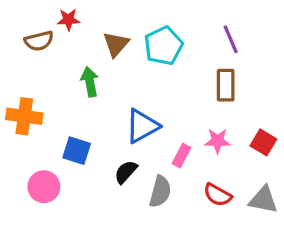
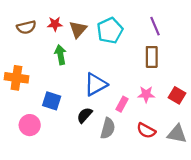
red star: (68, 20) -> (55, 24), moved

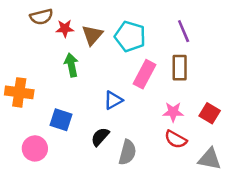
brown semicircle: (26, 27) -> (41, 17), moved
cyan pentagon: (110, 31) -> (130, 36), turned -30
blue triangle: (96, 84) -> (113, 100), size x0.7
pink rectangle: (122, 104) -> (144, 74), moved, size x1.5
red semicircle: (146, 131) -> (176, 139), moved

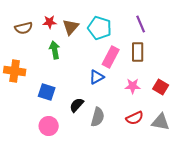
brown semicircle: (41, 17) -> (24, 28), moved
blue triangle: (113, 100) -> (97, 77), moved
red semicircle: (176, 139) -> (135, 118), moved, turned -54
pink circle: (35, 148) -> (49, 126), moved

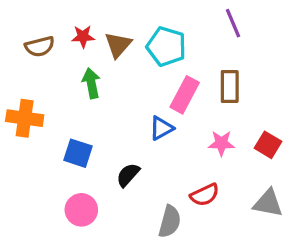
purple line: (141, 24) -> (233, 23), moved
gray semicircle: (98, 117) -> (170, 222), moved
red semicircle: (135, 118) -> (205, 195), moved

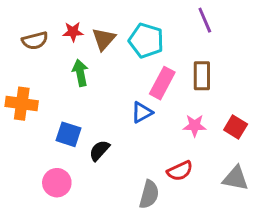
black semicircle: (128, 175) -> (99, 150), moved
pink circle: (81, 210) -> (57, 183), moved

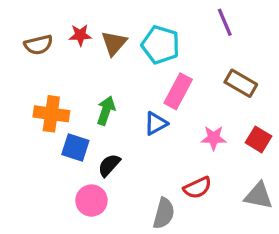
green arrow: (80, 73) -> (106, 111), moved, turned 30
brown rectangle: (202, 76) -> (241, 83), moved, turned -60
orange cross: (22, 104) -> (51, 114), moved
pink circle: (57, 183) -> (91, 201), moved

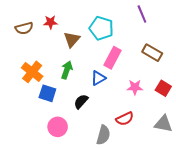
brown triangle: (114, 43) -> (72, 39), moved
orange cross: (51, 114) -> (32, 72), turned 30
black semicircle: (109, 165) -> (81, 101), moved

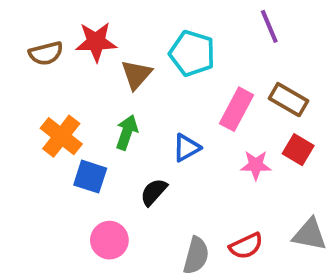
red star: (50, 22) -> (96, 42), size x1.5
pink rectangle: (113, 58) -> (237, 109), moved
red square: (163, 88) -> (298, 150), moved
red semicircle: (125, 119) -> (246, 246), moved

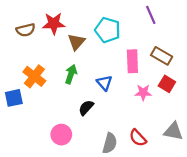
pink rectangle: (237, 109) -> (132, 61), turned -30
blue triangle: (186, 148) -> (104, 83), turned -42
blue square: (90, 177) -> (14, 98), moved, turned -30
red semicircle: (246, 246) -> (138, 138), turned 72

